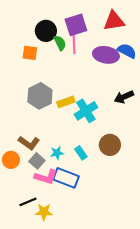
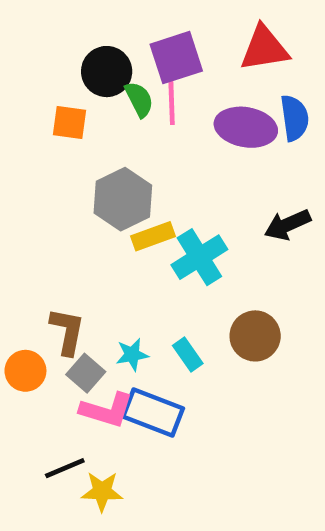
blue semicircle: (127, 51) -> (295, 118), turned 54
gray hexagon: (40, 96) -> (123, 199), moved
brown L-shape: (29, 143) -> (67, 331), turned -115

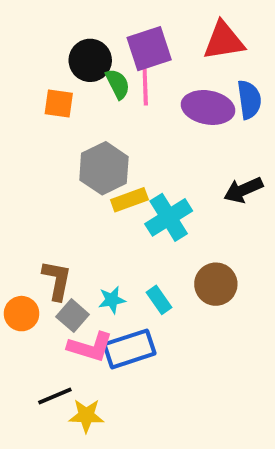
blue rectangle: (153, 413) -> (129, 349), turned -39

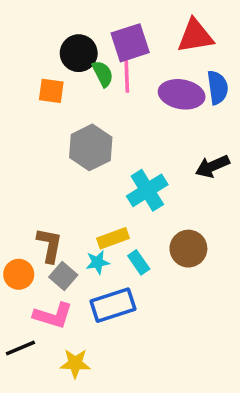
yellow rectangle: (129, 200) -> (113, 238), moved
pink L-shape: (90, 347) -> (53, 315), moved
black line: (55, 396) -> (20, 348), moved

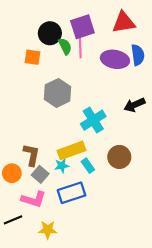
yellow rectangle: (113, 238) -> (72, 150), size x1.4

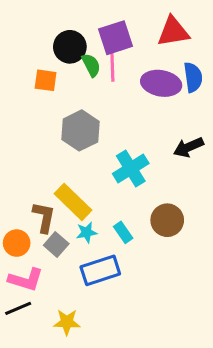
yellow rectangle: (72, 150) -> (73, 202), moved, turned 64
pink L-shape: (34, 199) -> (26, 280), moved

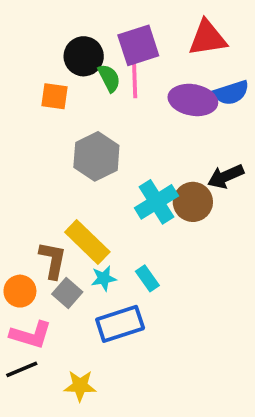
blue semicircle: (193, 77) -> (231, 93), turned 80
brown circle: (167, 220) -> (193, 202), moved

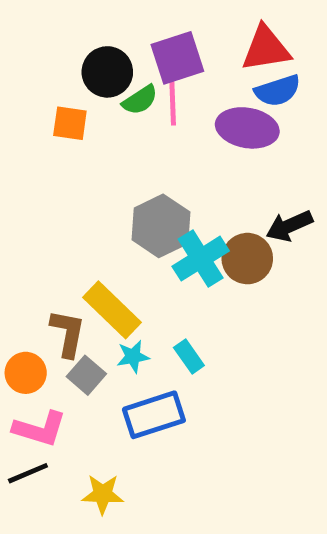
green semicircle: (109, 78) -> (140, 100), turned 84
blue semicircle: (231, 93) -> (278, 91), moved
gray hexagon: (96, 156) -> (161, 226), moved

